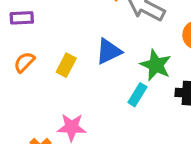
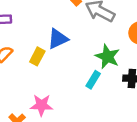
blue triangle: (109, 51) -> (58, 39), moved

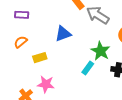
yellow rectangle: (37, 56) -> (40, 58), moved, turned 40

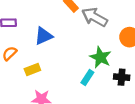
blue triangle: (63, 34) -> (44, 36), moved

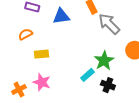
blue triangle: (44, 36) -> (61, 16), moved
black cross: (122, 77) -> (108, 85), moved

